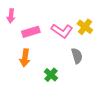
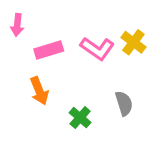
gray semicircle: (77, 56) -> (124, 103), moved
orange arrow: (25, 58) -> (39, 91), turned -30

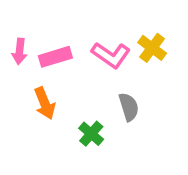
pink arrow: (17, 25) -> (20, 51), moved
gray semicircle: (124, 103) -> (129, 107), moved

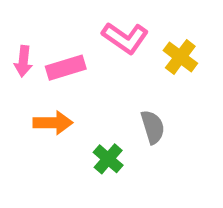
pink L-shape: (111, 55) -> (125, 38), moved
orange arrow: (45, 103) -> (53, 123), turned -68

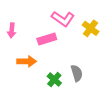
pink rectangle: (66, 68) -> (47, 39), moved
gray semicircle: (153, 127) -> (77, 73), moved

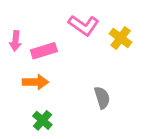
pink rectangle: (47, 39) -> (44, 51), moved
green cross: (54, 80) -> (42, 120), moved

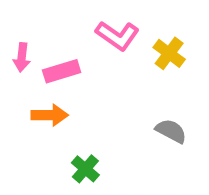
gray semicircle: (102, 98) -> (171, 131), moved, turned -45
green cross: (42, 120) -> (85, 169), moved

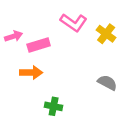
pink arrow: (22, 57) -> (13, 36), turned -114
green cross: (85, 169) -> (54, 106), turned -30

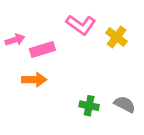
gray semicircle: (107, 83) -> (125, 104), moved
green cross: (54, 106) -> (89, 106), moved

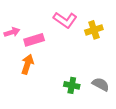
yellow cross: (117, 37) -> (94, 30), turned 35
orange arrow: (34, 80) -> (27, 64), turned -72

